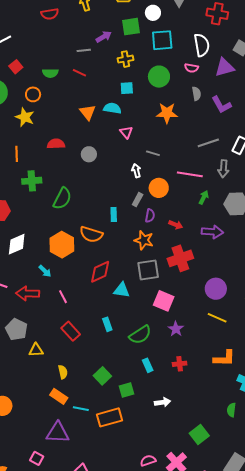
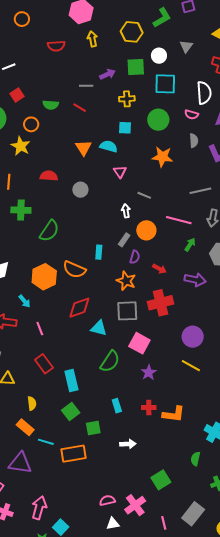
cyan rectangle: (107, 324) -> (71, 380), moved, size x1.5
green semicircle: (140, 335) -> (110, 361), moved, turned -30
orange L-shape: (224, 358) -> (174, 414), moved

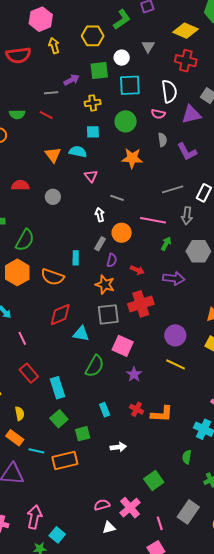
red semicircle: (56, 46) -> (18, 55), size x1.4
orange hexagon: (44, 277) -> (17, 272), moved
red cross: (149, 407) -> (137, 409), turned 32

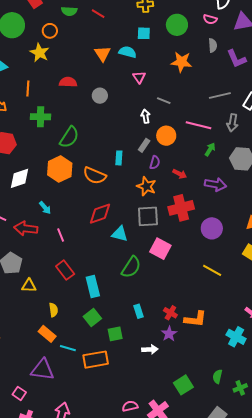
purple circle: (175, 335) -> (212, 228), moved
purple star: (134, 374) -> (169, 334), moved
green semicircle: (187, 457) -> (217, 376), moved

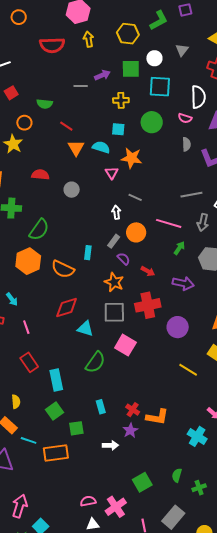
red line: (98, 14) -> (66, 126), moved
orange star: (181, 62) -> (132, 158), moved
purple semicircle: (155, 162) -> (124, 259), turned -64
yellow line: (212, 270) -> (188, 370), moved

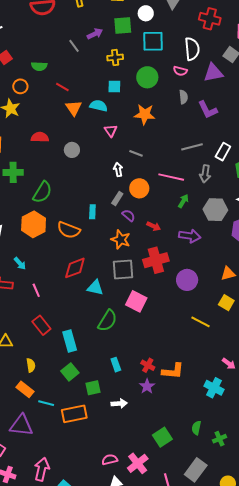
gray line: (81, 86) -> (74, 46), turned 56
orange star: (132, 158) -> (145, 114), moved
white arrow: (110, 445) -> (119, 404), moved

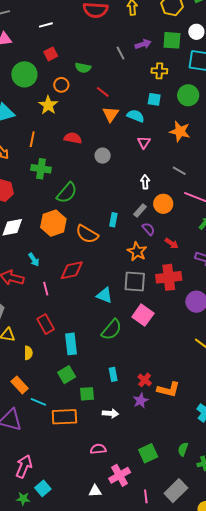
gray line: (136, 153) -> (179, 171), moved
red diamond: (75, 268) -> (72, 270), moved
yellow semicircle: (31, 365) -> (28, 353), moved
pink semicircle: (110, 460) -> (98, 449), moved

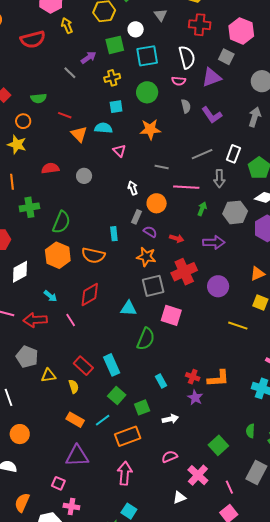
red rectangle: (46, 324) -> (83, 366), moved
cyan line: (38, 402) -> (103, 420), moved, turned -42
pink arrow: (24, 466) -> (125, 473), moved

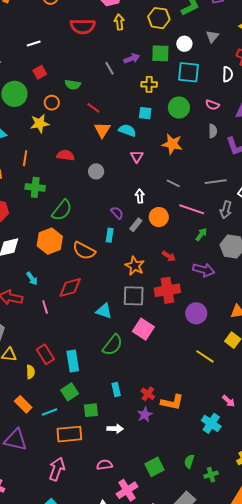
white semicircle: (187, 57) -> (228, 74), moved, size x0.7
yellow star: (17, 145) -> (40, 124), turned 30
purple semicircle: (150, 232) -> (117, 213), moved

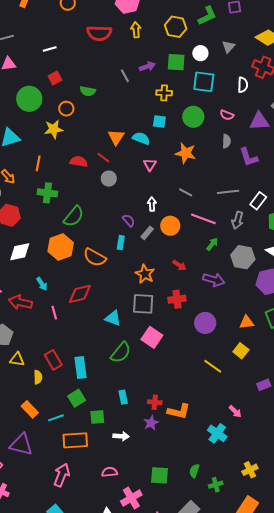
red line: (93, 108) -> (103, 158), moved
red cross: (167, 290) -> (177, 299), size x0.7
red cross: (148, 394) -> (155, 402), turned -32
green square: (154, 467) -> (159, 475), turned 30

